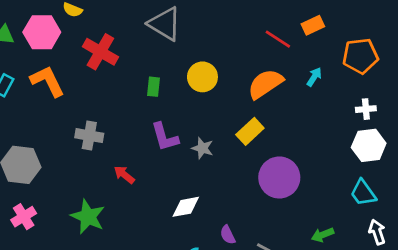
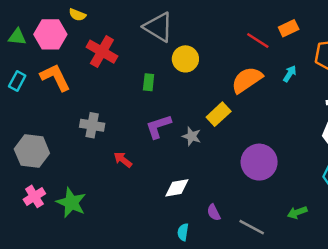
yellow circle: (202, 77) -> (185, 59), moved
yellow rectangle: (250, 131) -> (219, 114), moved
purple L-shape: (165, 137) -> (158, 126), turned 88
green star: (88, 217) -> (71, 203), moved

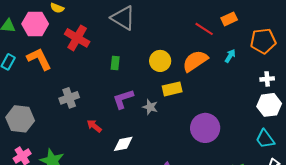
yellow circle: (185, 59) -> (160, 61), moved
yellow rectangle: (219, 114) -> (172, 89), turned 30
gray cross: (92, 125) -> (69, 98), turned -30
white diamond: (177, 188) -> (123, 144), moved

